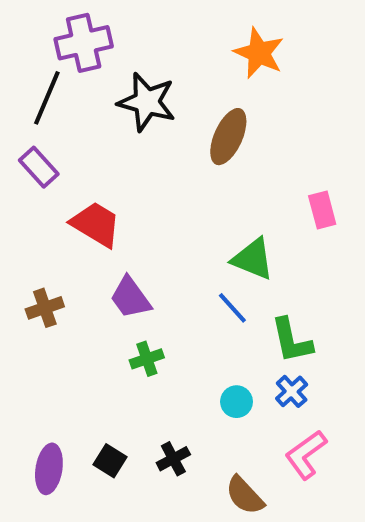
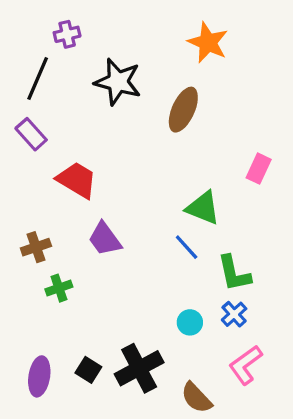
purple cross: (84, 43) -> (67, 34), size x0.6
pink rectangle: (322, 210) -> (259, 169), turned 40
green cross: (147, 359) -> (59, 288), moved
black cross: (173, 459) -> (139, 368), size x1.8

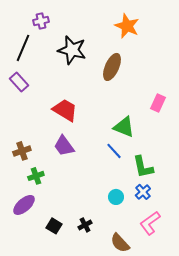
red trapezoid: (77, 180) -> (65, 110), moved
black cross: (139, 368) -> (85, 225), size x0.5
purple ellipse: (39, 376) -> (24, 205), moved, turned 40

